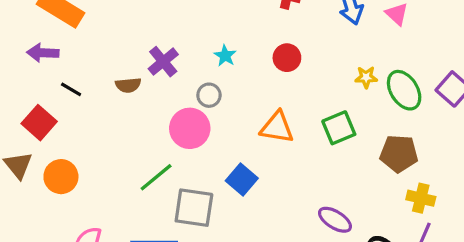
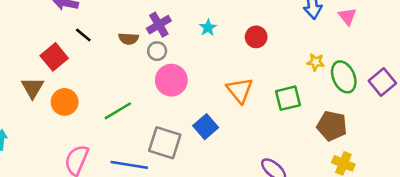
gray circle: (209, 95) -> (157, 51), moved
orange triangle: (277, 127) -> (240, 90), turned 32
green line: (156, 177) -> (118, 111), moved

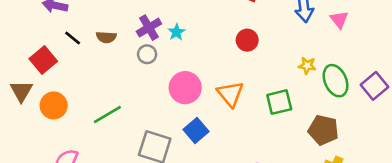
cyan star: (208, 28) -> (176, 32), moved
brown semicircle: (129, 39) -> (106, 37), moved
pink circle: (171, 80) -> (185, 88), moved

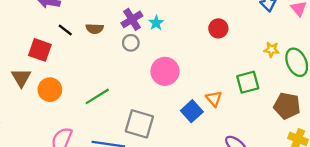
red square: (43, 60) -> (40, 50), turned -30
orange triangle: (230, 94) -> (214, 99), moved, size x0.7
blue square: (196, 131) -> (192, 111), moved

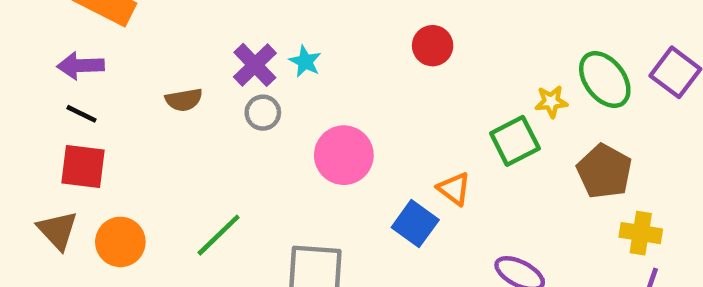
black line: (65, 30) -> (82, 114), moved
yellow star: (272, 50) -> (551, 102), moved
brown pentagon: (287, 106) -> (604, 171), turned 30

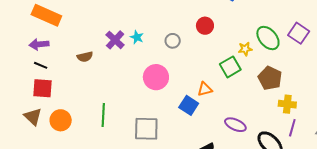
red circle: (433, 46) -> (205, 26), moved
gray circle: (263, 113) -> (173, 41), moved
orange triangle: (454, 189) -> (205, 89), turned -49
green line: (219, 235) -> (103, 115), turned -40

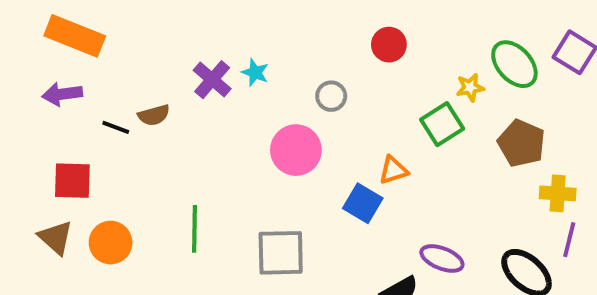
gray circle: (173, 41) -> (331, 96), moved
black line: (41, 65) -> (116, 127), moved
purple ellipse: (235, 125) -> (442, 258), moved

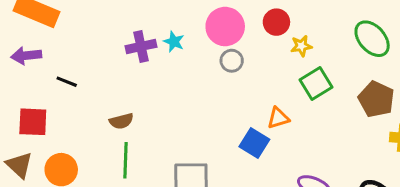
purple cross: (212, 80) -> (141, 46), turned 36
yellow star: (470, 87) -> (301, 46), moved
brown semicircle: (154, 115) -> (121, 121), moved
pink circle: (296, 150) -> (225, 27), moved

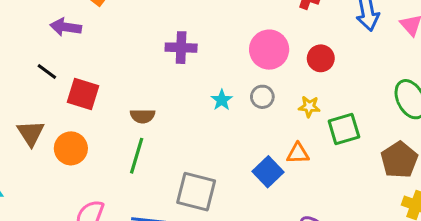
cyan star: (174, 42) -> (222, 100), moved
yellow star: (301, 46) -> (309, 107), moved
gray circle: (232, 61) -> (262, 97), moved
black line: (67, 82) -> (47, 71), moved
red square: (33, 122) -> (83, 94), moved

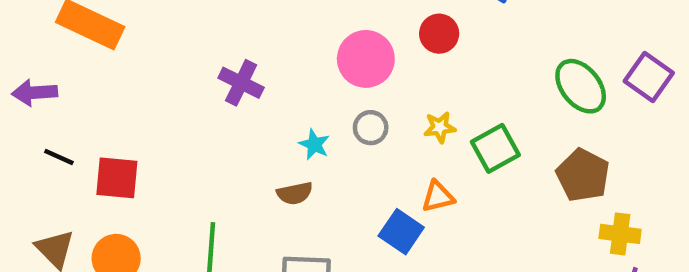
purple arrow: (66, 27) -> (35, 93), moved
purple cross: (181, 48) -> (241, 83), turned 36
red circle: (321, 58) -> (439, 34), moved
brown semicircle: (143, 116) -> (295, 193), moved

